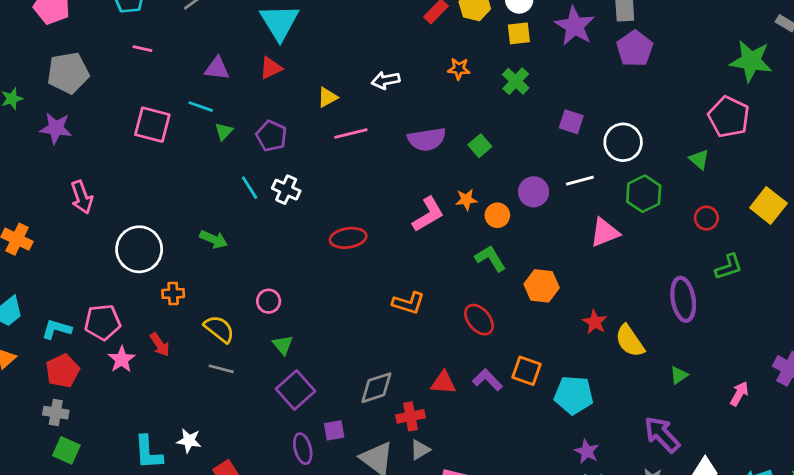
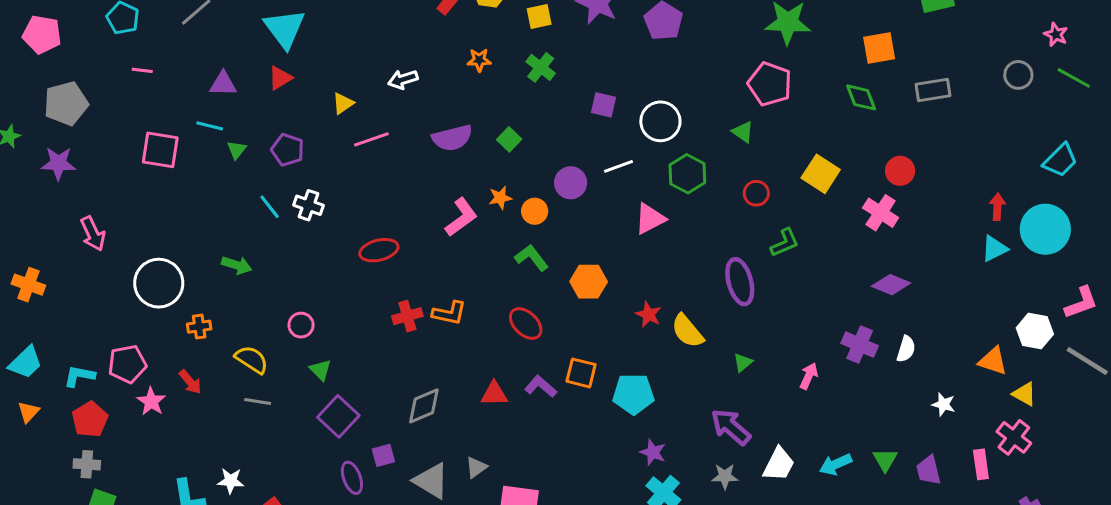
red cross: (410, 416) -> (407, 316), moved

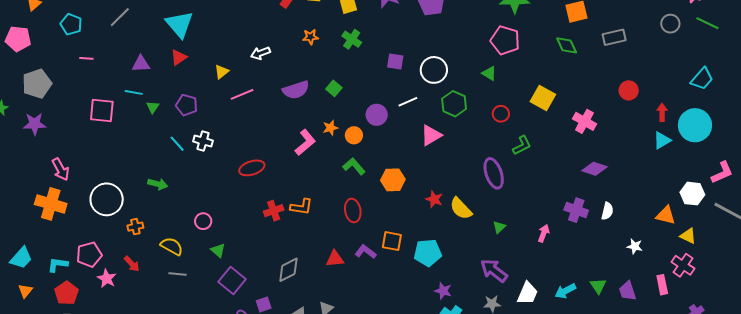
red circle: (900, 171) -> (629, 90), moved
orange cross: (28, 285) -> (51, 204), moved, size x1.4
red ellipse: (526, 324) -> (353, 210), turned 40

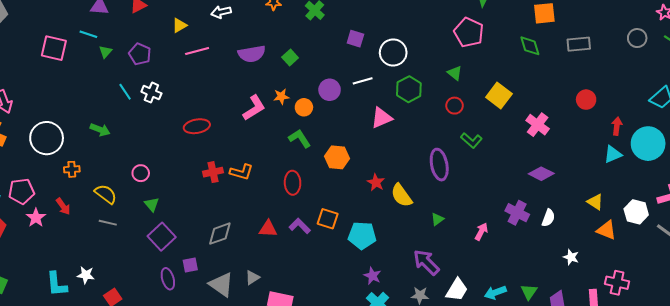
green triangle: (489, 73) -> (455, 73), moved
green L-shape: (522, 145) -> (471, 140), turned 60
yellow triangle: (688, 236) -> (595, 202), moved
pink cross: (683, 265) -> (617, 283), turned -30

